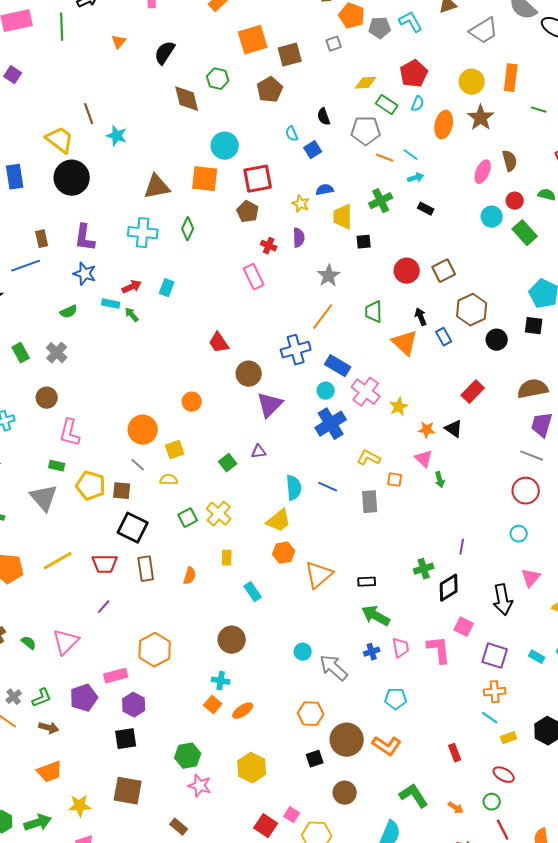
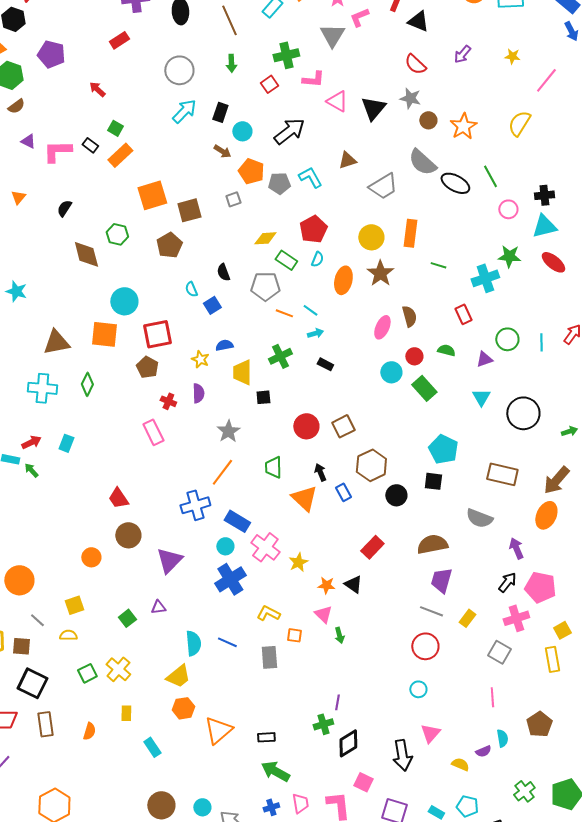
black semicircle: (165, 53) -> (64, 208), size x0.7
brown circle: (249, 374) -> (128, 535), moved
orange circle: (143, 430) -> (19, 580), moved
purple line: (462, 547) -> (337, 702), moved
brown circle: (232, 640) -> (161, 805), moved

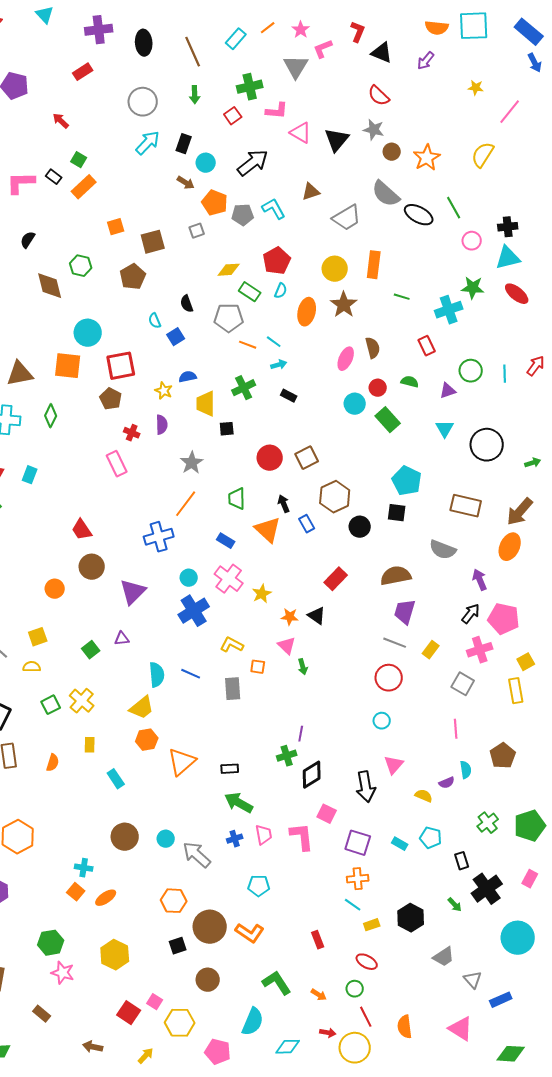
purple arrow: (462, 54) -> (426, 61), moved
orange square: (152, 195) -> (116, 227), size x0.6
blue rectangle: (237, 521) -> (226, 541), moved, size x0.7

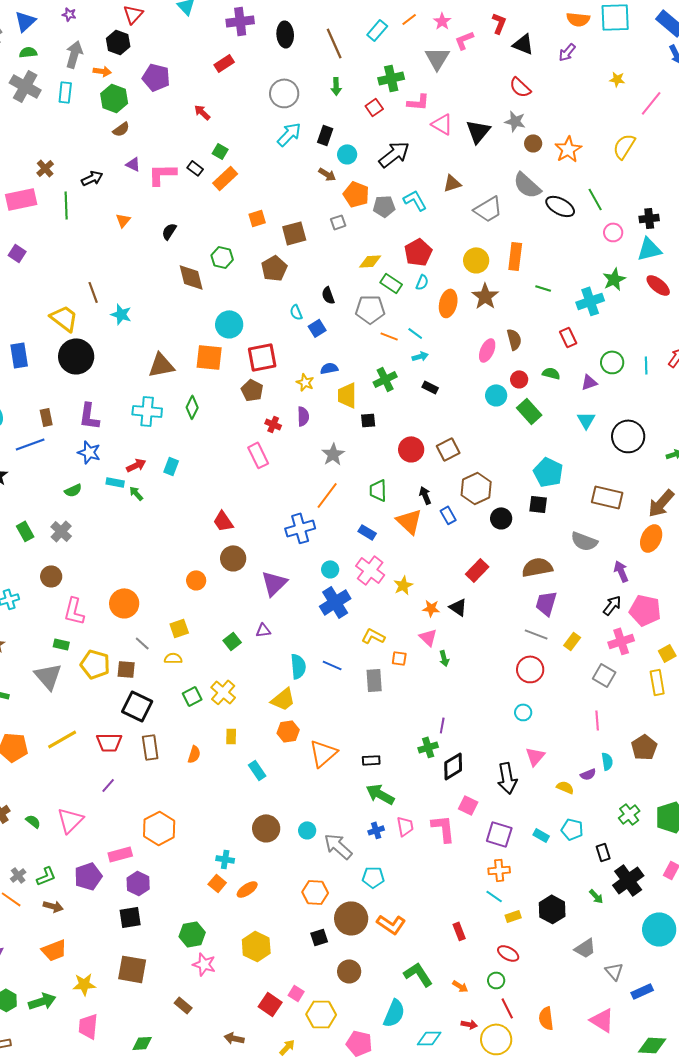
green star: (473, 288) -> (614, 279), turned -30
cyan pentagon: (259, 886) -> (373, 877), moved

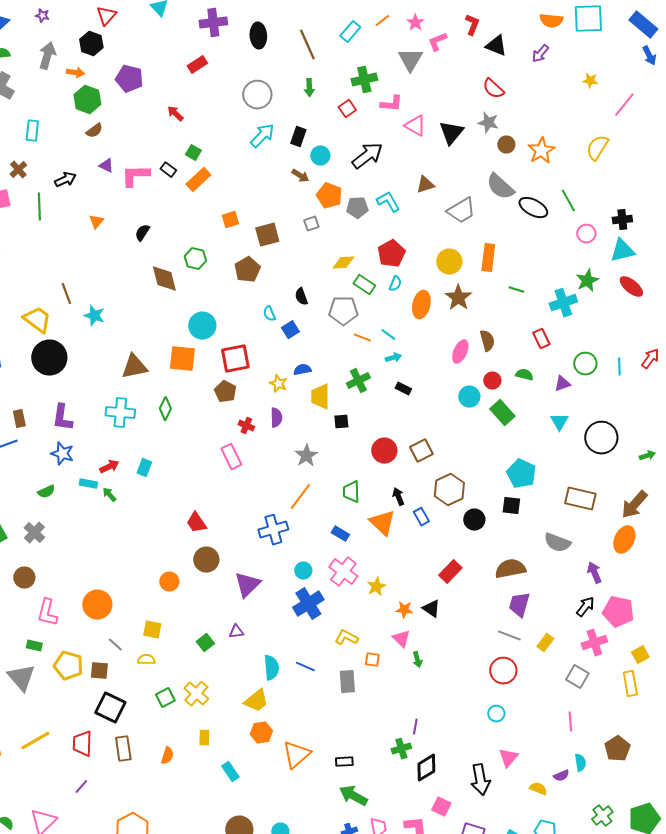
cyan rectangle: (65, 92) -> (32, 131), moved
yellow square: (179, 628) -> (152, 630), turned 30
red trapezoid: (109, 742) -> (82, 744), turned 92

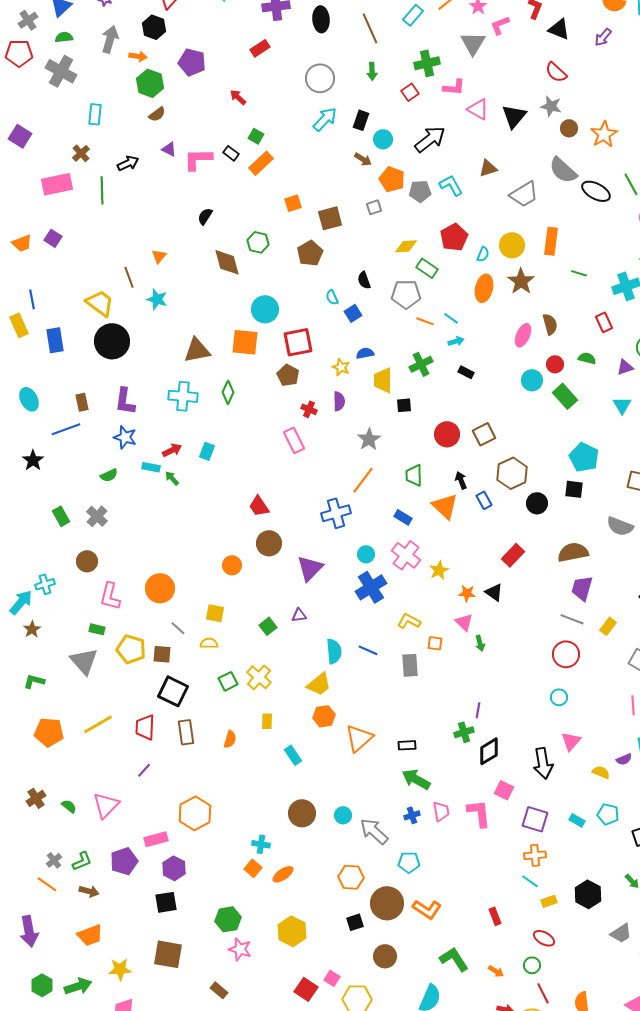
orange triangle: (96, 222) -> (159, 256), moved
cyan semicircle: (395, 284) -> (483, 254), moved

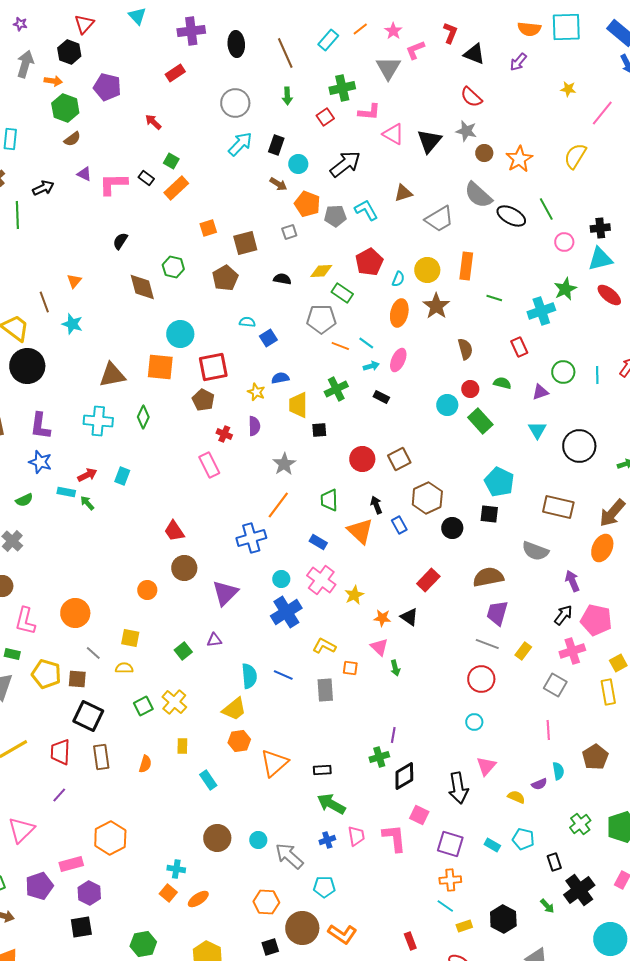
black semicircle: (364, 280) -> (282, 279), moved, turned 120
cyan semicircle: (332, 297) -> (247, 322), turned 119
pink ellipse: (523, 335) -> (398, 360), moved

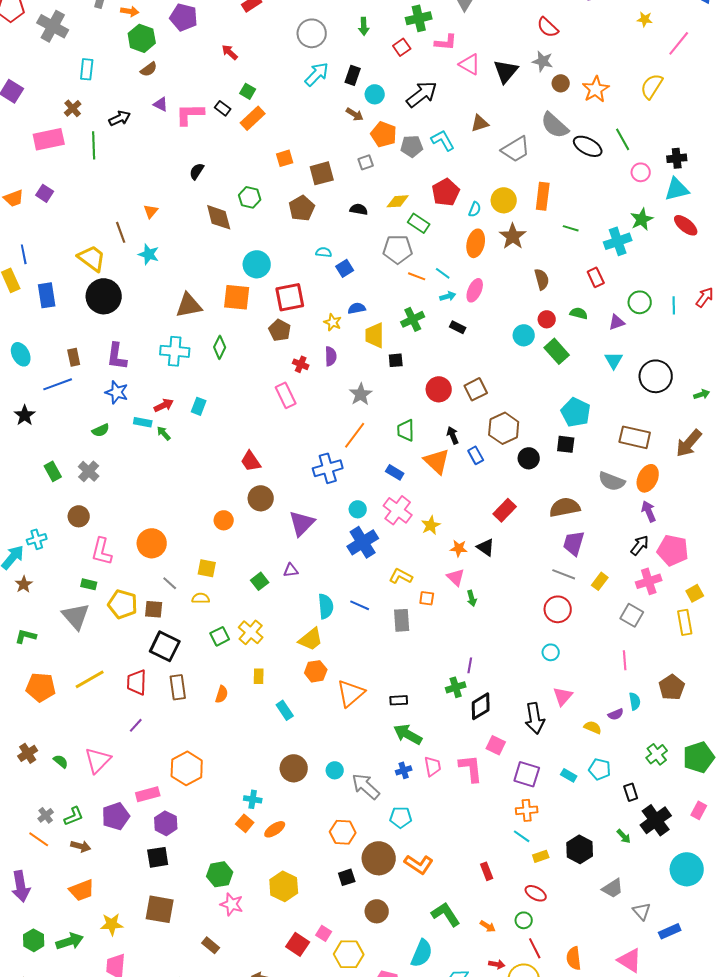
orange ellipse: (602, 548) -> (648, 478), moved

